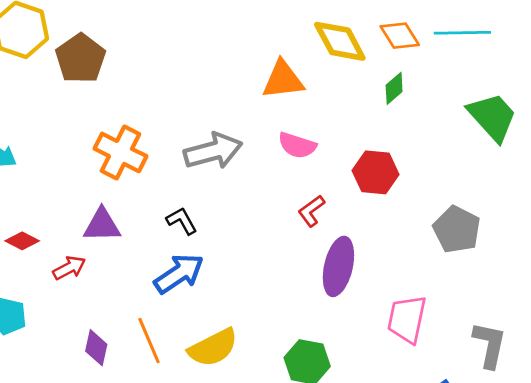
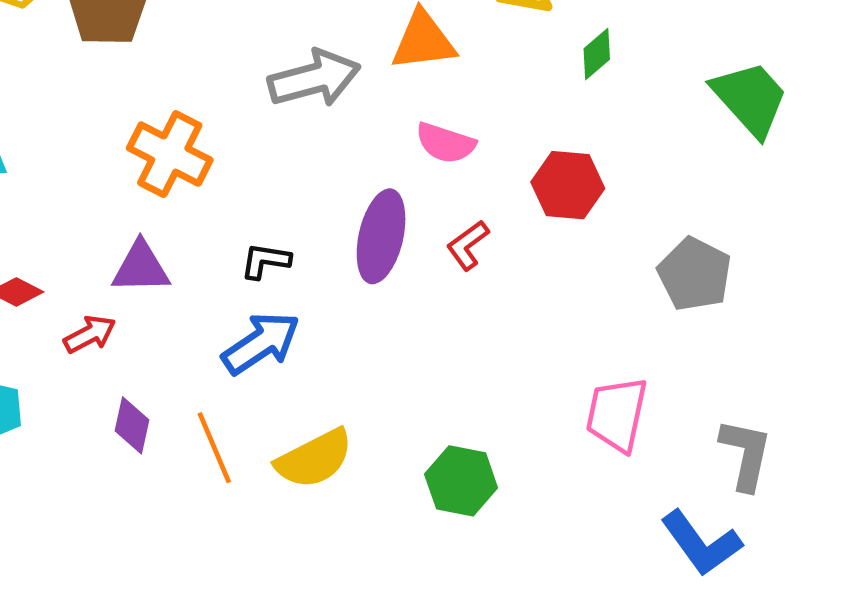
gray arrow: (213, 151) -> (314, 78), moved
black L-shape: (182, 221) -> (265, 261), turned -52
purple ellipse: (338, 266) -> (381, 236), moved
purple diamond: (96, 348) -> (132, 425), moved

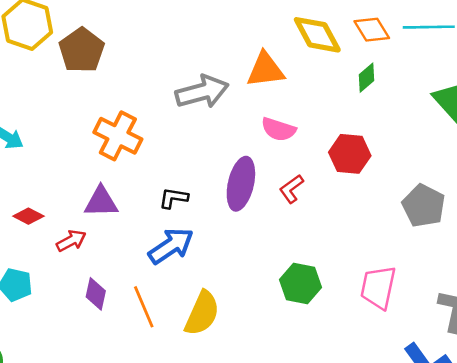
yellow semicircle: (314, 459) -> (202, 313), turned -39
green hexagon: (461, 481) -> (300, 283), moved

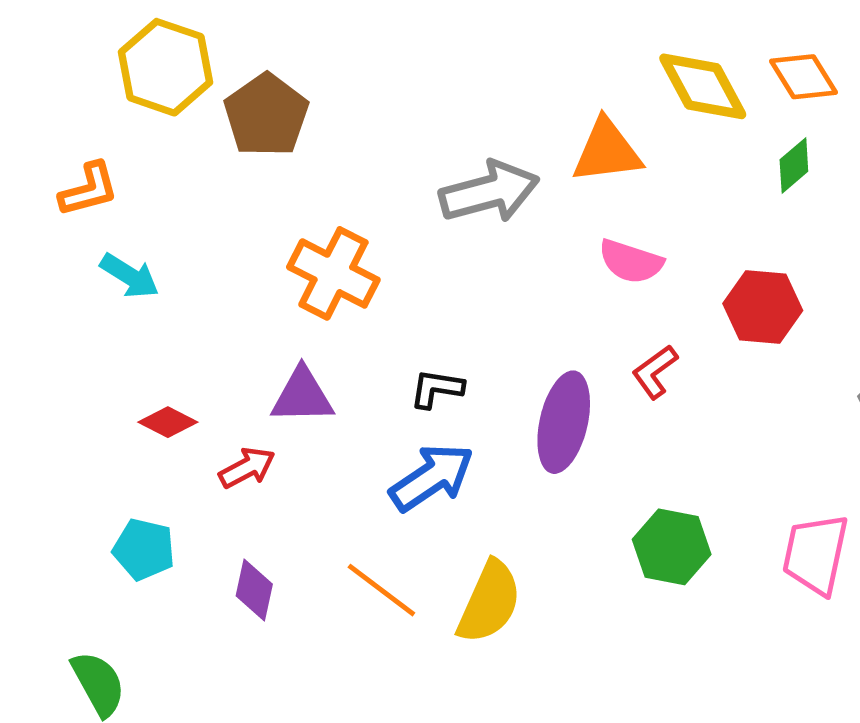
purple ellipse: (241, 184) -> (564, 422), moved
purple diamond: (96, 294) -> (254, 590), moved
orange line: (144, 307) -> (381, 590), turned -30

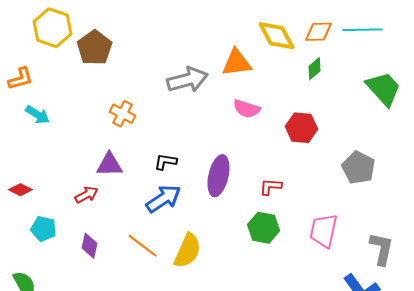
orange diamond: (804, 77) -> (318, 32), turned -60
orange cross: (333, 273) -> (122, 114), size x0.7
red L-shape: (655, 372) -> (270, 187), moved, turned 40
red diamond: (168, 422) -> (20, 190), moved

